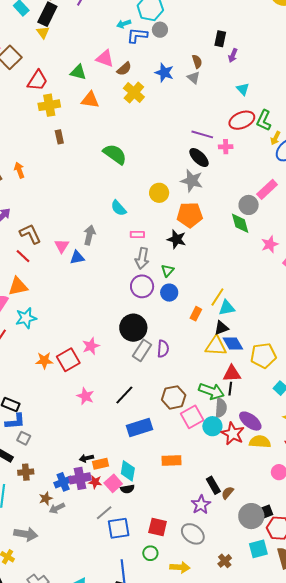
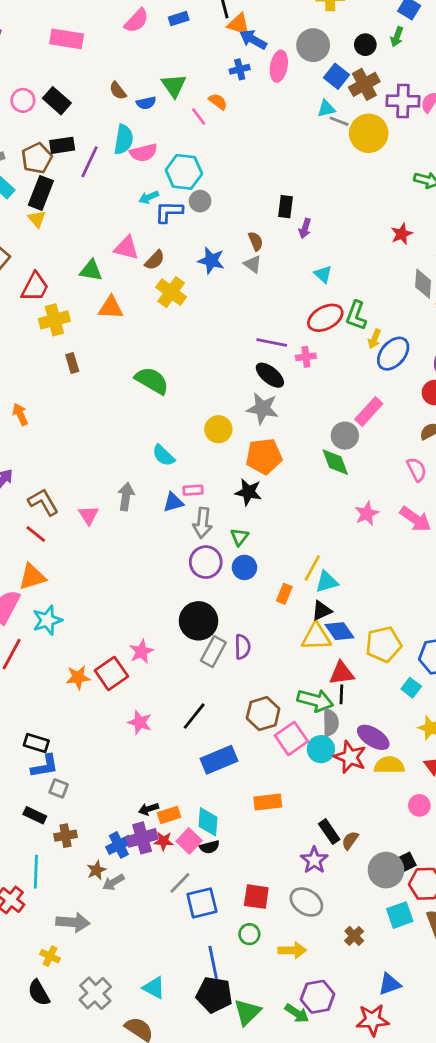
pink star: (270, 244) -> (367, 514), moved
blue triangle: (77, 257) -> (173, 502), moved

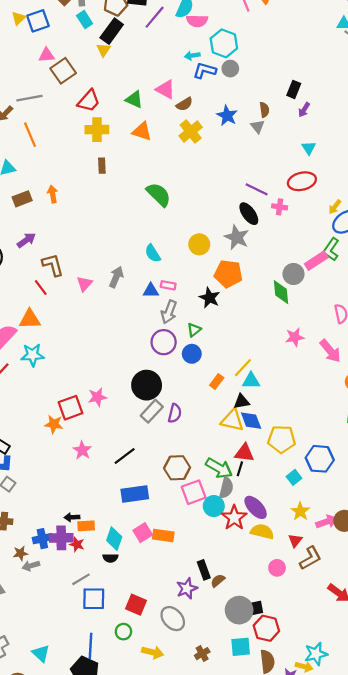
green L-shape: (356, 316) -> (331, 249), moved
orange star: (78, 677) -> (54, 424), moved
pink square: (189, 841) -> (143, 533), moved

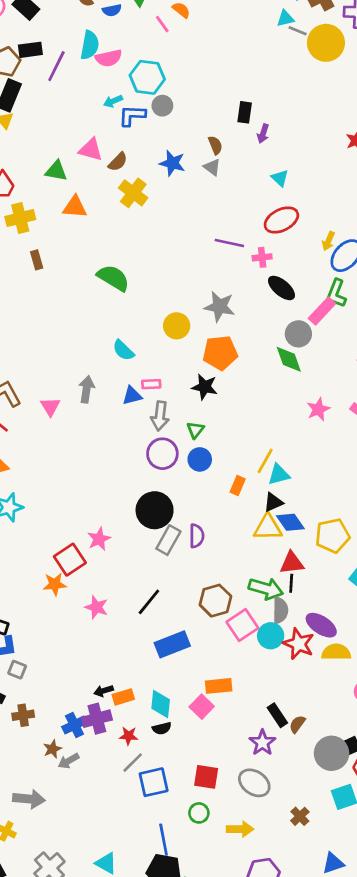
black ellipse: (249, 214) -> (282, 288), moved
pink square: (143, 533) -> (202, 707), moved
red star: (77, 544) -> (129, 736), moved

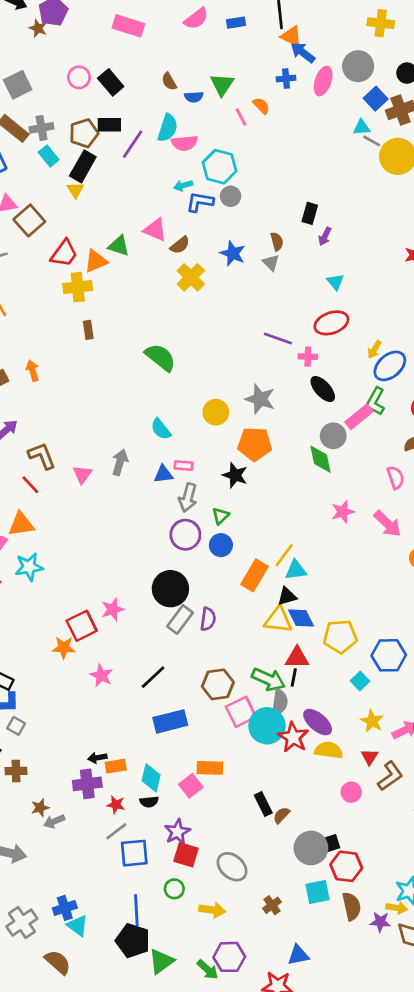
orange triangle: (75, 207) -> (96, 261), moved, turned -35
orange rectangle: (238, 485) -> (254, 575), size x1.6
cyan circle: (271, 636) -> (267, 726), size x1.4
blue cross: (74, 725) -> (65, 908), moved
purple star: (262, 743) -> (177, 832), moved

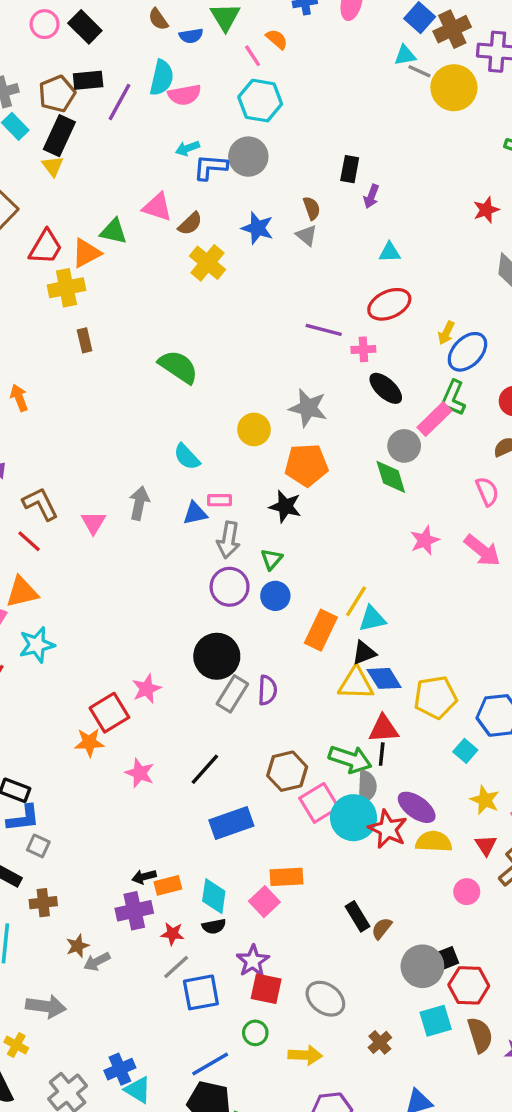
cyan hexagon: (220, 167) -> (260, 101), moved
gray circle: (231, 196) -> (248, 157), size x1.5
cyan triangle: (335, 282) -> (390, 252), turned -48
blue line: (136, 910) -> (210, 1064), turned 68

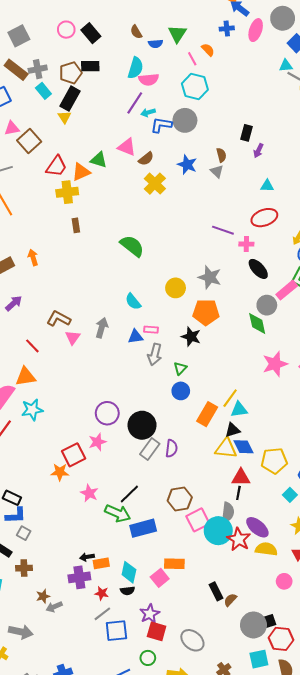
purple line: (119, 102) -> (135, 103), moved
brown L-shape: (40, 504) -> (59, 319), moved, turned -40
pink star: (425, 540) -> (275, 364), size x1.4
purple circle: (230, 587) -> (107, 413), moved
green arrow: (350, 759) -> (118, 513), moved

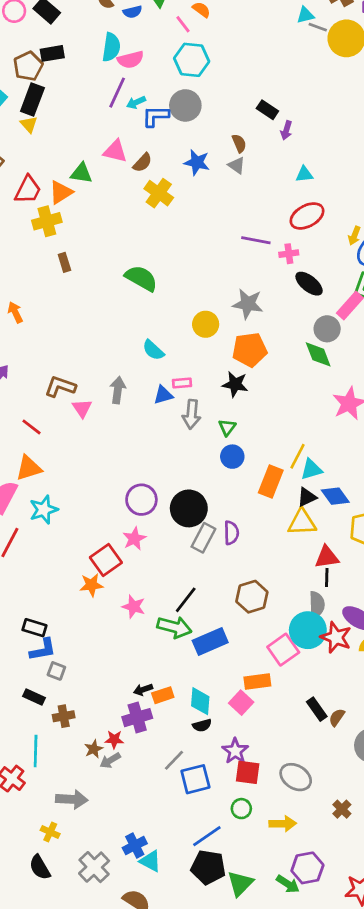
black rectangle: (246, 133) -> (267, 110), turned -63
blue diamond: (244, 447) -> (335, 496), moved
pink square: (198, 520) -> (283, 650), moved
red star: (102, 593) -> (114, 740), moved

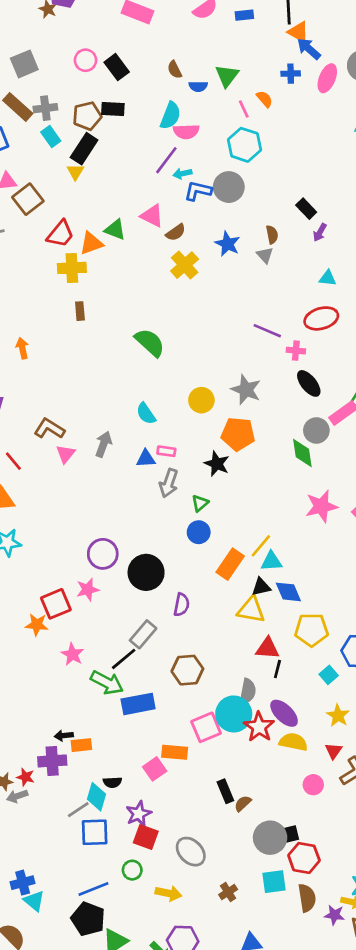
gray rectangle: (203, 538) -> (143, 634), moved
black line: (327, 577) -> (277, 669), moved
cyan diamond: (200, 701) -> (97, 797), moved

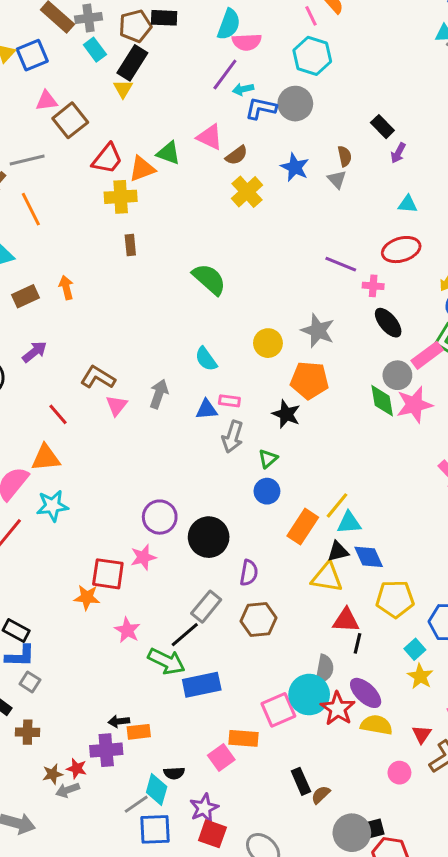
pink star: (321, 506) -> (414, 405), moved
red square: (56, 604) -> (108, 574), turned 32
brown hexagon: (187, 670) -> (259, 619), moved
yellow star: (338, 716) -> (420, 676), moved

